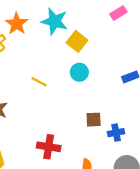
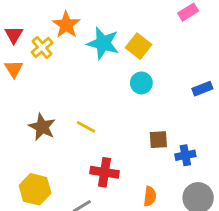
cyan star: (55, 21) -> (103, 43), moved
yellow line: (39, 82) -> (86, 127), moved

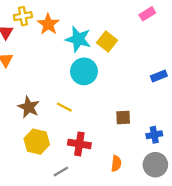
yellow cross: (42, 47) -> (23, 16), moved, turned 30
cyan circle: (141, 83) -> (84, 71), moved, size x1.5
blue cross: (185, 155) -> (154, 135), moved
yellow hexagon: (35, 189) -> (37, 142), moved

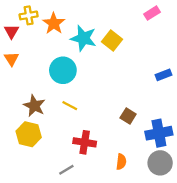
cyan circle: (84, 71) -> (63, 70), moved
brown square: (123, 117) -> (128, 116), turned 35
blue cross: (154, 135) -> (159, 133), size x1.6
yellow hexagon: (37, 142) -> (29, 134), moved

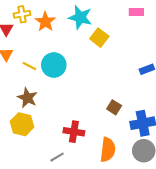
pink rectangle: (152, 13) -> (136, 12), turned 32
cyan star: (83, 38) -> (80, 17), moved
yellow line: (70, 106) -> (29, 66), moved
orange semicircle: (121, 162) -> (108, 150), size x1.6

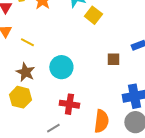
cyan circle: (54, 65) -> (61, 67), moved
brown square: (114, 107) -> (113, 59), moved, turned -32

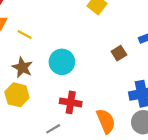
brown square: (113, 59) -> (119, 53), turned -32
orange semicircle: (101, 121) -> (106, 121), turned -30

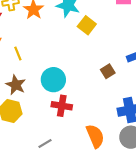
yellow line: (25, 34) -> (18, 53), turned 40
red cross: (71, 102) -> (62, 106), moved

